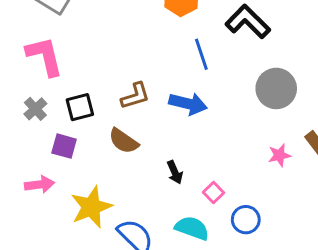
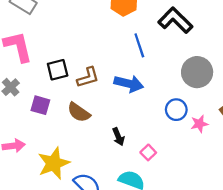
black square: (80, 107) -> (58, 70), moved
purple square: (64, 146) -> (40, 105), moved
blue circle: (246, 220) -> (176, 110), moved

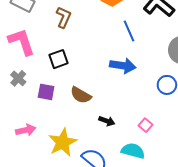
brown L-shape: (88, 77) -> (64, 17), moved, turned -45
black arrow: (118, 137) -> (107, 121), moved, turned -42

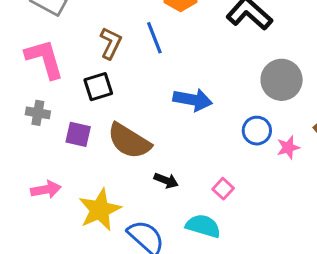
brown L-shape: (64, 17) -> (111, 43), moved
blue line: (129, 31) -> (154, 38), moved
gray cross: (18, 78) -> (38, 113), turned -35
brown semicircle: (81, 95) -> (129, 141), size x1.4

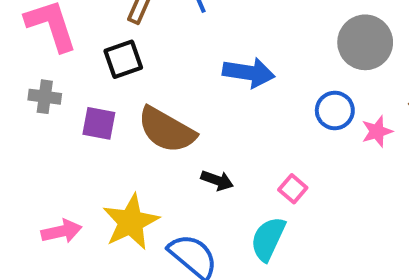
pink arrow: (46, 190) -> (61, 231), moved
cyan semicircle: (203, 226) -> (268, 239), turned -80

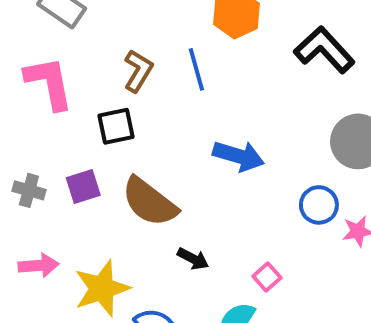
gray cross: (45, 97) -> (29, 190), moved
purple square: (99, 123) -> (83, 187), turned -36
pink arrow: (61, 231) -> (39, 265), moved

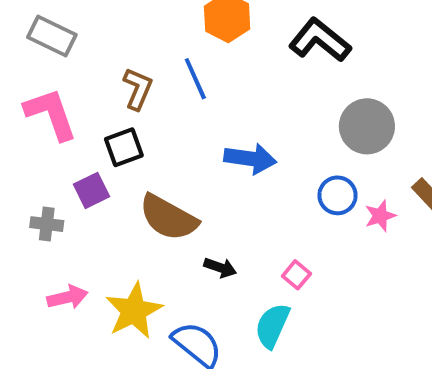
purple square: (83, 187) -> (91, 190), moved

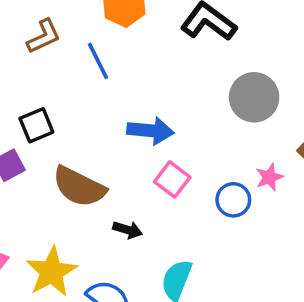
brown L-shape: (138, 89) -> (44, 36), moved, turned 45
blue circle: (337, 195) -> (233, 200), moved
pink square: (296, 275) -> (172, 179), moved, size x1.4

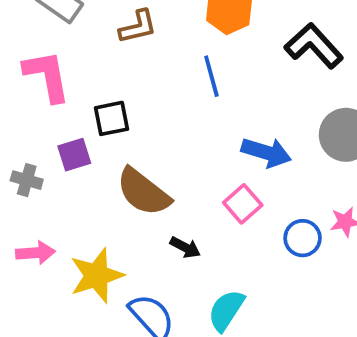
blue line: (98, 61) -> (211, 76), moved
blue arrow: (150, 131) -> (266, 152), moved

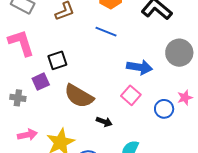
blue line: (211, 76) -> (106, 32), turned -45

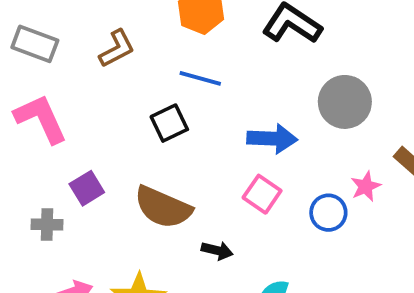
black square: (57, 60) -> (169, 123), moved

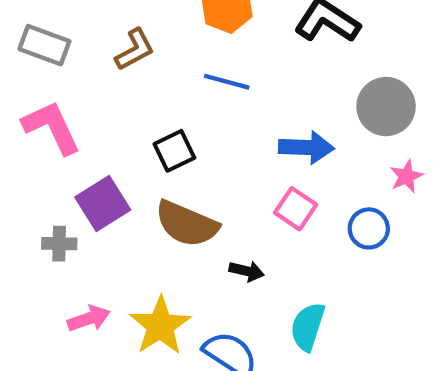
black square: (169, 123) -> (174, 151), moved
pink star: (366, 186) -> (406, 176), moved
purple square: (87, 188) -> (103, 203), size x1.4

